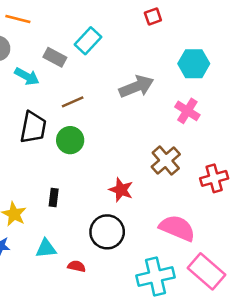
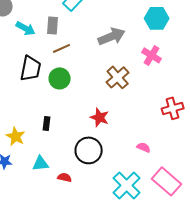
gray rectangle: (55, 57) -> (53, 25), moved, turned 66
brown cross: (166, 161) -> (118, 77), moved
pink semicircle: (177, 228) -> (144, 147), size x0.5
cyan cross: (156, 276) -> (127, 185), turned -32

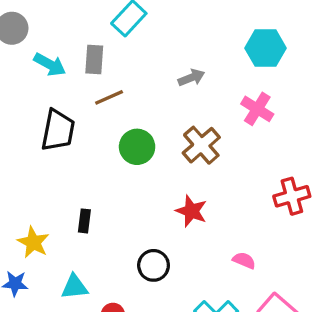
gray arrow: (112, 36) -> (191, 78), size x0.6
green circle: (60, 78) -> (137, 147), moved
red star: (100, 117) -> (191, 211), moved
black circle: (89, 150) -> (154, 265), size x0.7

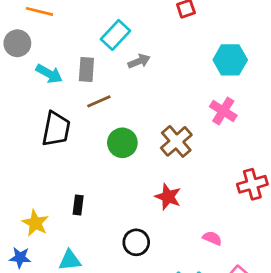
gray arrow: (191, 78) -> (139, 61), moved

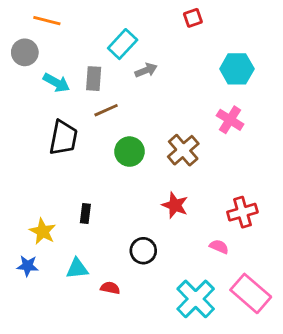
red cross: (252, 184) -> (242, 212), moved

